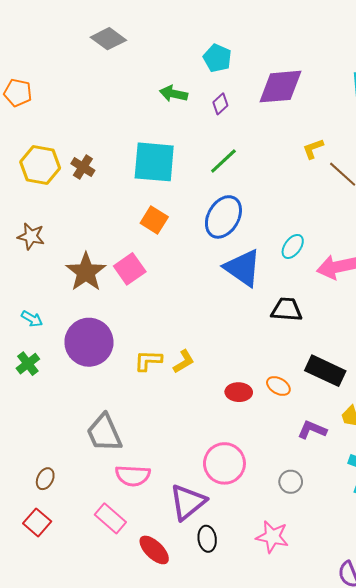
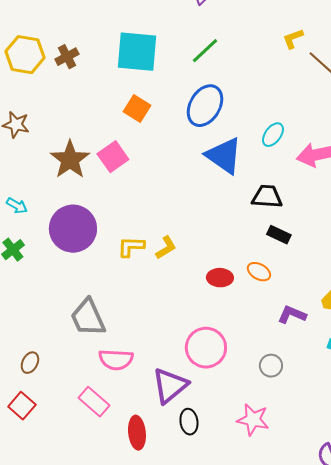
brown cross: (83, 167) -> (67, 57), turned 30
black rectangle: (325, 371) -> (279, 235), moved, size x0.6
red ellipse: (154, 550) -> (137, 433), turned 40

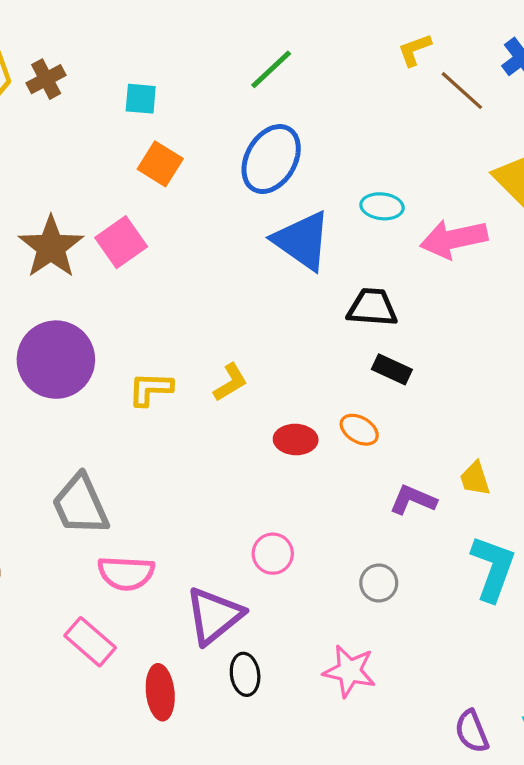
cyan square: (137, 52) -> (141, 99), moved, size x0.5
cyan ellipse: (273, 135) -> (382, 206), turned 60
yellow L-shape: (166, 248) -> (230, 382), moved
pink circle: (206, 348) -> (273, 554), size x0.6

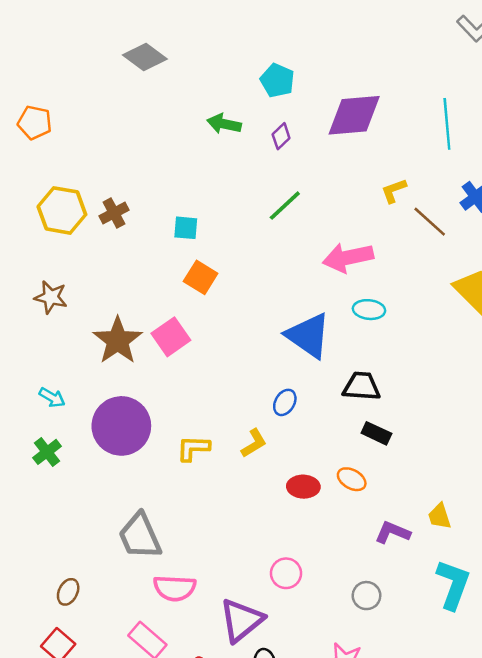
blue ellipse: (271, 159) -> (285, 402), moved, size x0.5
pink arrow: (454, 239) -> (348, 258), moved

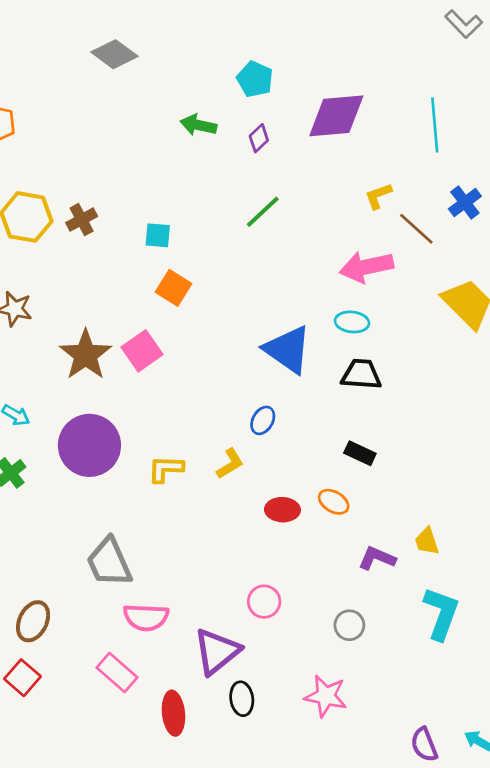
pink arrow: (348, 258) -> (366, 267), moved
black trapezoid: (362, 386) -> (361, 374), moved
brown ellipse: (68, 592) -> (33, 621), size x1.4

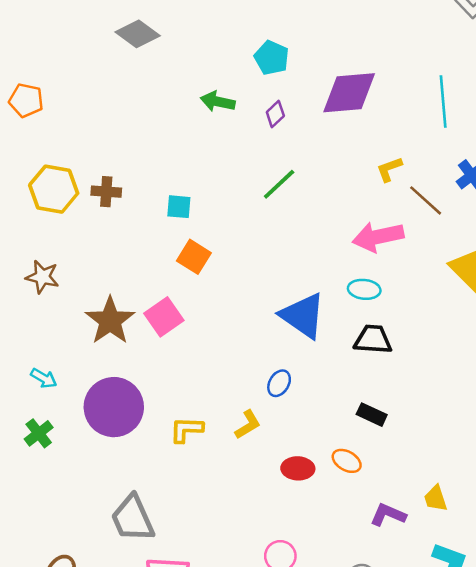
brown cross: (82, 220) -> (106, 192), turned 32

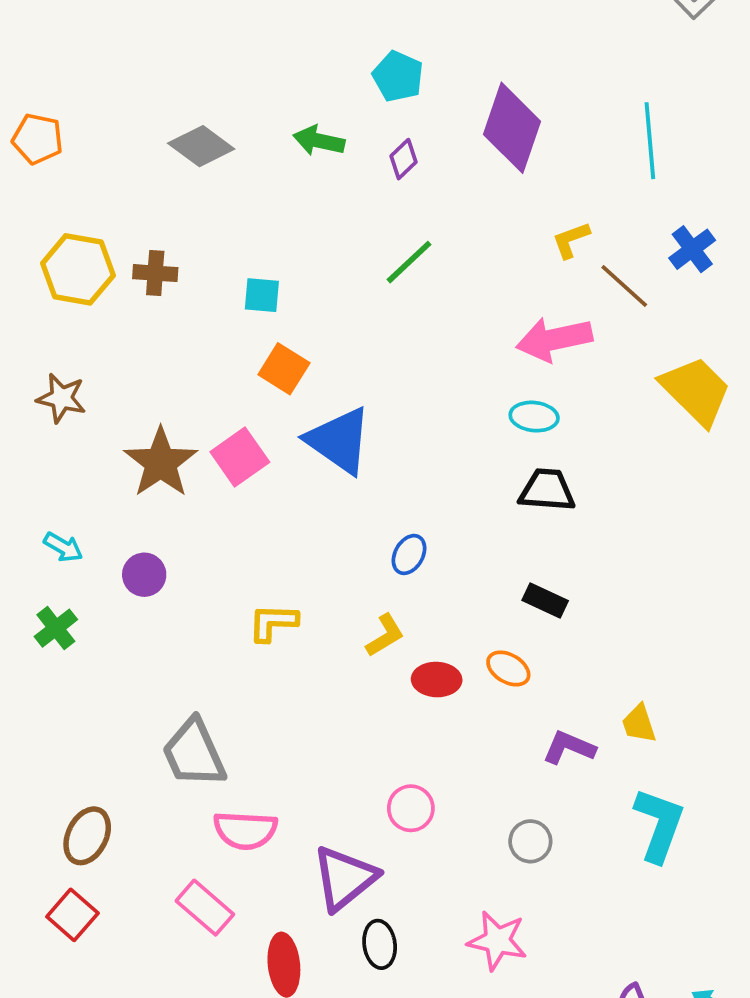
gray diamond: (138, 34) -> (201, 146), moved
purple diamond: (349, 93) -> (512, 128), turned -66
blue triangle: (303, 316) -> (339, 440), moved
purple circle: (114, 407) -> (144, 575), moved, size x0.5
yellow L-shape: (248, 425) -> (385, 635), moved

